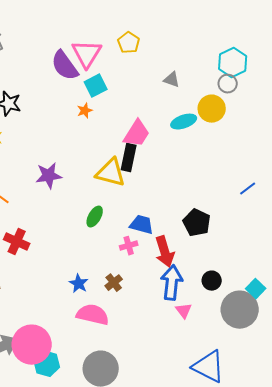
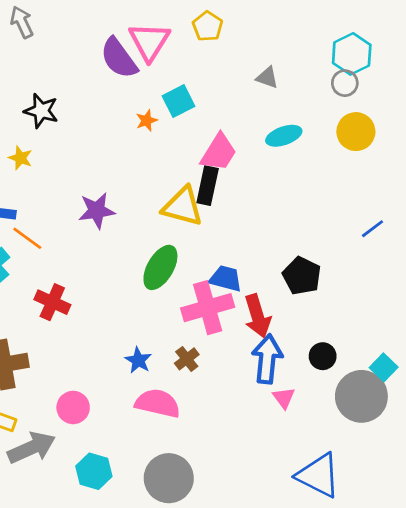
cyan square: (96, 86) -> (178, 101), moved
yellow circle: (212, 109) -> (356, 132), moved
green ellipse: (95, 217) -> (160, 267), size x1.5
pink cross: (129, 246) -> (208, 308), size x2.0
pink circle: (32, 345) -> (73, 407), moved, size x0.6

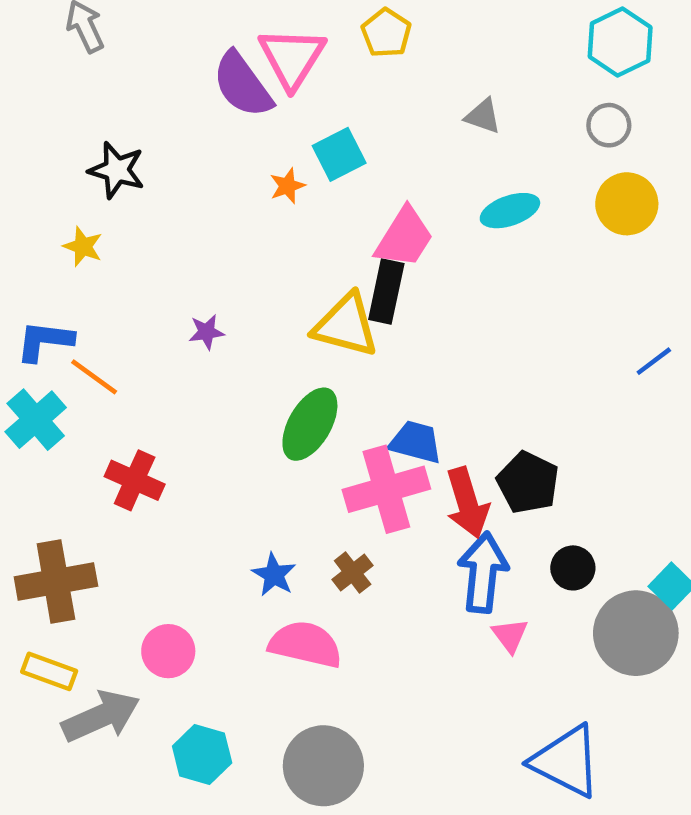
cyan hexagon: (352, 54) -> (620, 42), moved
purple star: (97, 211) -> (207, 332), size x0.6
black pentagon: (302, 276) -> (528, 483), moved

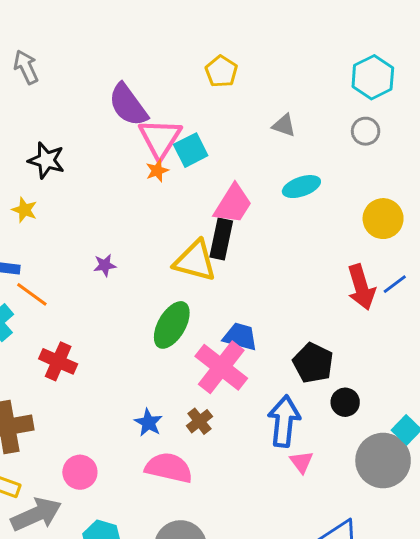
pink triangle: (292, 58) -> (160, 138), moved
yellow circle: (627, 204) -> (383, 219), moved
pink cross: (386, 489) -> (221, 367), turned -36
red arrow: (467, 503) -> (361, 287), moved
black circle: (573, 568) -> (345, 402), moved

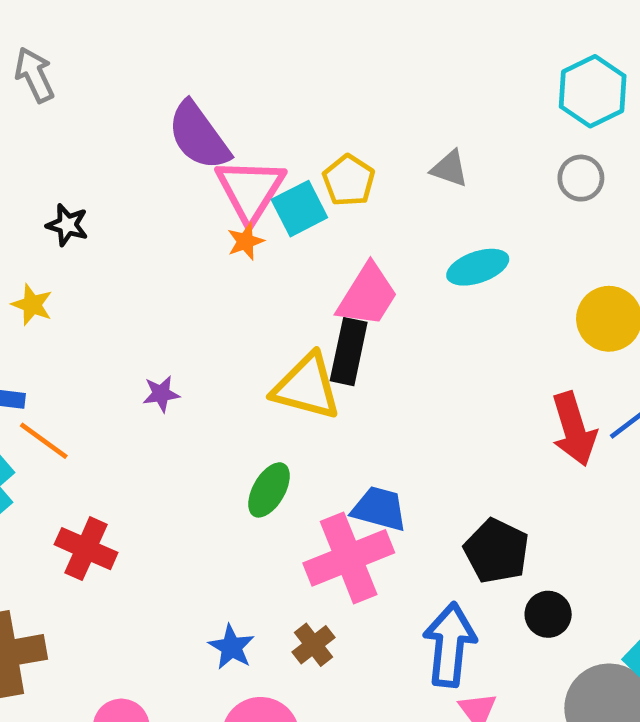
yellow pentagon: (221, 71) -> (349, 180), moved
black star: (46, 160) -> (67, 225), size x0.7
green ellipse: (172, 325) -> (269, 490), size x0.7
pink cross: (221, 367) -> (349, 558), turned 30

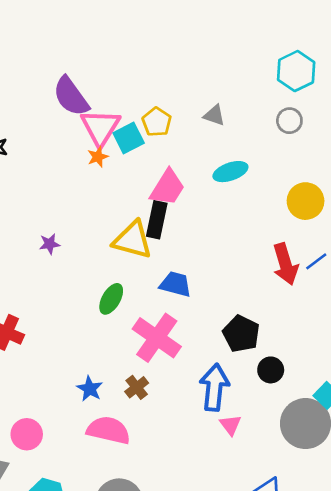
blue trapezoid: (379, 509) -> (175, 284), moved
pink cross: (349, 558) -> (157, 338), turned -33

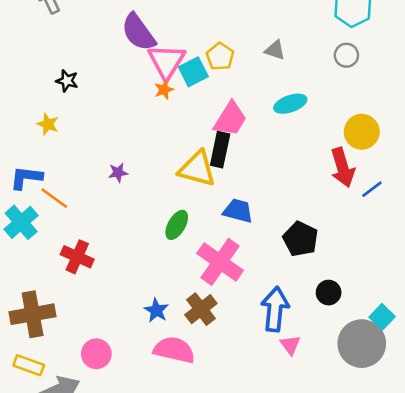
red arrow: (285, 264) -> (343, 167), moved
black pentagon: (241, 334) -> (300, 239), moved
brown cross: (137, 387) -> (201, 309), size x1.4

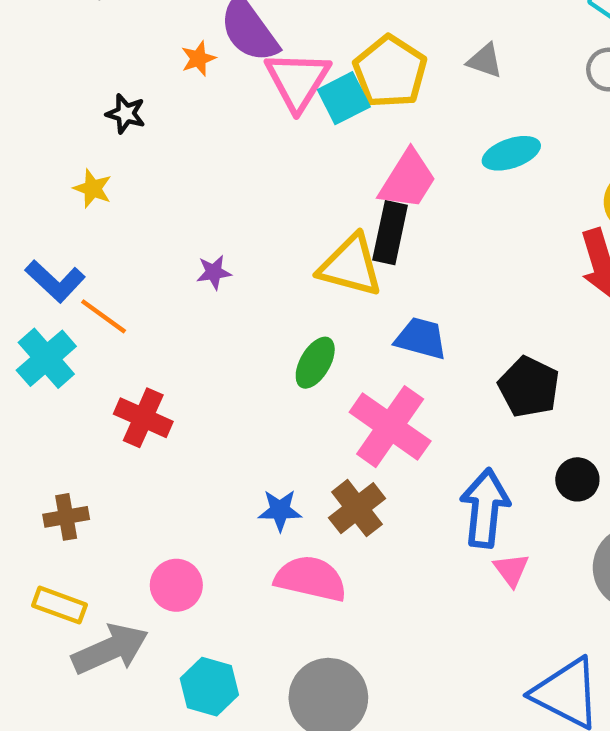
yellow pentagon: (220, 56) -> (390, 72), size x1.5
orange star: (164, 90) -> (198, 58), moved
blue L-shape: (26, 178) -> (55, 281), turned -144
blue star: (156, 310) -> (280, 510), turned -30
brown cross: (33, 314) -> (66, 517), size x0.6

